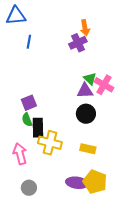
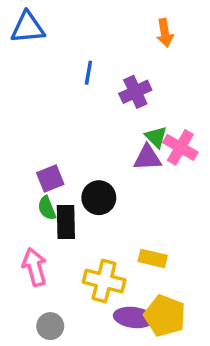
orange arrow: (85, 28) -> (165, 33), moved
blue line: (29, 42) -> (88, 73), moved
purple cross: (78, 43) -> (135, 92), moved
black circle: (86, 114) -> (99, 198), moved
yellow cross: (50, 143) -> (104, 281), moved

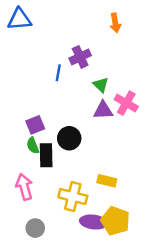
blue line: (88, 73) -> (58, 73), moved
purple cross: (135, 92) -> (80, 57), moved
green triangle: (156, 137) -> (101, 85), moved

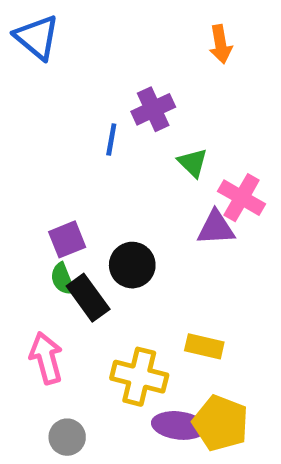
blue triangle: (19, 19) -> (37, 37), turned 45
purple triangle: (103, 110) -> (216, 228), moved
black rectangle: (46, 155) -> (88, 298), turned -35

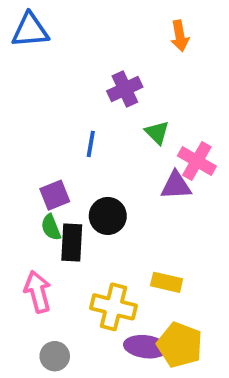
blue triangle: (37, 37) -> (30, 30), turned -45
blue line: (111, 140) -> (91, 144), moved
black rectangle: (88, 298) -> (72, 242), turned 39

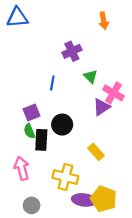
purple triangle: (176, 186) -> (101, 107), turned -30
yellow rectangle: (167, 282) -> (96, 152), moved, turned 35

